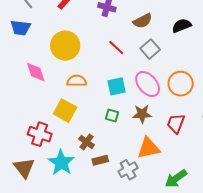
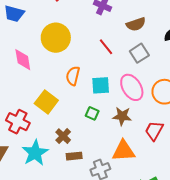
orange semicircle: (77, 81) -> (73, 76), moved, turned -84

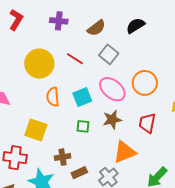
yellow circle: (56, 38) -> (39, 64), moved
brown cross: (63, 136) -> (63, 157), turned -35

